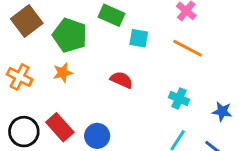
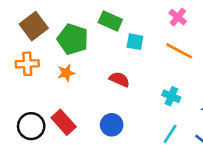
orange cross: (20, 77) -> (27, 64), moved, turned -30
blue circle: (97, 136) -> (112, 125), moved

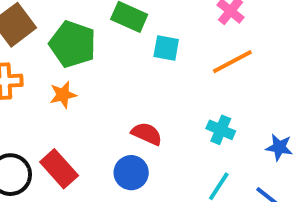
orange line: (179, 51) -> (232, 62), turned -56
red semicircle: (119, 79) -> (147, 134), moved

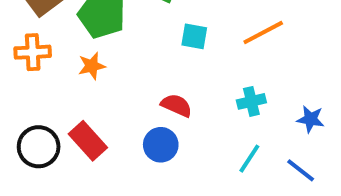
cyan square: (166, 48) -> (194, 36), moved
cyan cross: (221, 130) -> (251, 101), turned -36

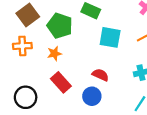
cyan square: (194, 36) -> (110, 37), size x1.5
red rectangle: (88, 141) -> (61, 82), moved

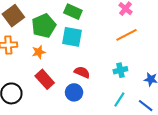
green pentagon: (60, 26) -> (44, 26), turned 30
cyan square: (110, 37) -> (72, 37), moved

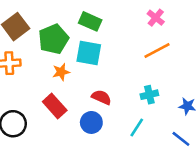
orange star: (39, 52) -> (61, 72), moved
cyan line: (119, 99) -> (137, 128), moved

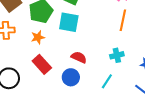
orange line: (157, 50) -> (123, 20), turned -50
orange star: (61, 72) -> (38, 37), moved

